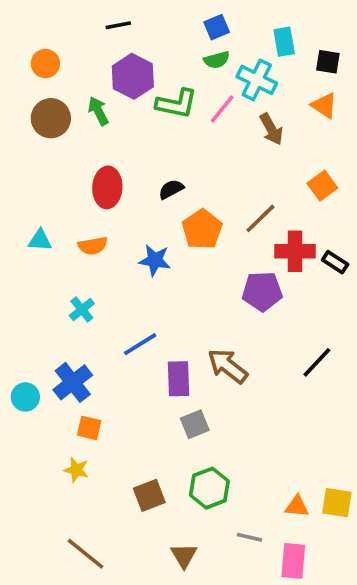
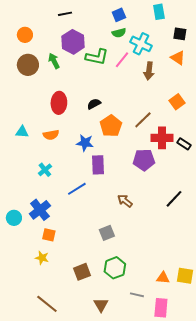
cyan rectangle: (284, 42) -> (159, 12), moved
brown arrow: (271, 129) -> (149, 71), turned 36
brown arrow: (228, 366) -> (125, 201), size x0.7
purple rectangle: (178, 379) -> (98, 165), moved

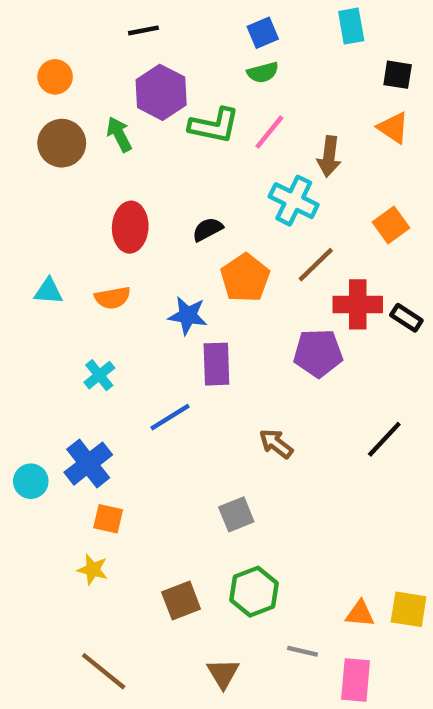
cyan cross: (141, 44) -> (294, 201), moved

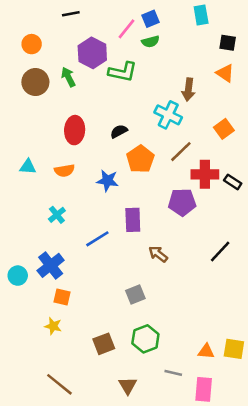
black line: (143, 30) -> (71, 14), moved
pink line: (269, 132) -> (126, 29), moved
purple rectangle: (216, 364) -> (133, 220), moved

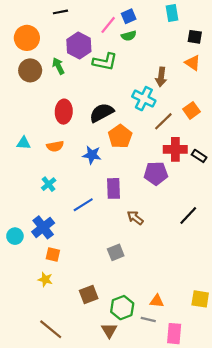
orange circle: (32, 44) -> (27, 38), size x1.5
black semicircle: (119, 131) -> (102, 113), size x1.6
brown line: (181, 152) -> (163, 121), moved
green hexagon: (145, 339) -> (122, 308), moved
orange triangle: (206, 351) -> (157, 301), moved

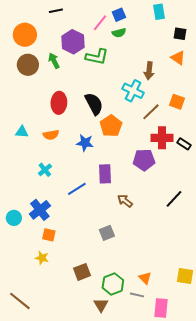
orange square: (192, 110) -> (177, 102), turned -35
black semicircle: (102, 113) -> (94, 104), turned 90
orange triangle: (157, 301) -> (145, 278), turned 40
brown line: (51, 329) -> (20, 301), moved

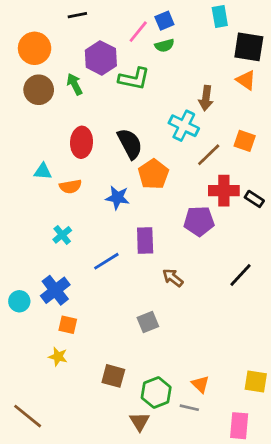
black square: (180, 34) -> (249, 47), size x1.6
cyan triangle: (22, 132) -> (43, 171), moved
brown square: (82, 272) -> (113, 376), turned 36
pink rectangle: (161, 308) -> (239, 426), moved

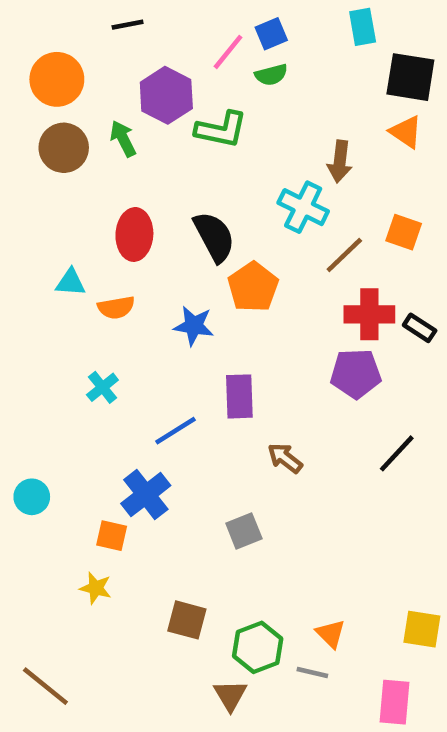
purple pentagon: (199, 221) -> (356, 374), moved
blue cross: (55, 290) -> (146, 495), moved

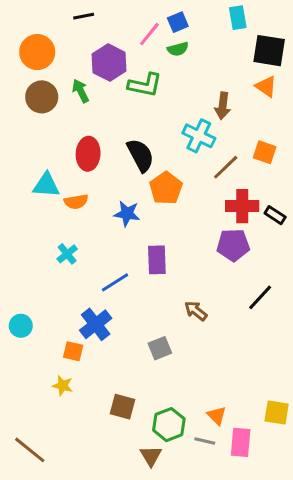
cyan triangle: (71, 282) -> (46, 185), size x1.4
brown arrow: (285, 458) -> (196, 311), moved
pink rectangle: (394, 702) -> (241, 442), moved

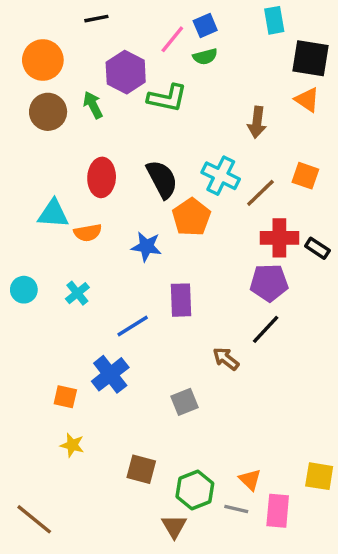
cyan cross: (199, 136) -> (221, 176), moved
black line: (260, 297) -> (266, 329), moved
cyan circle: (21, 326) -> (24, 290), moved
orange square: (73, 351) -> (65, 397), moved

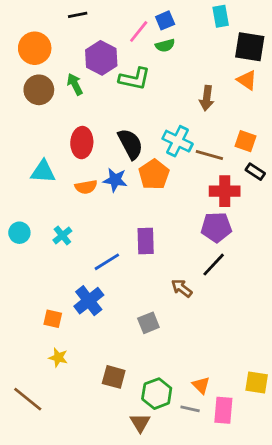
brown line: (260, 193) -> (209, 155), turned 60
orange semicircle: (88, 233) -> (86, 187), moved
blue star: (146, 247) -> (115, 180), moved
black rectangle: (317, 248) -> (255, 172), moved
brown line: (34, 519) -> (28, 399), moved

